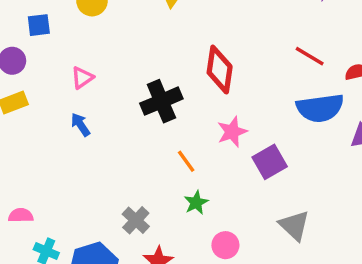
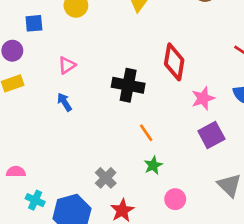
black cross: (161, 101) -> (128, 85), turned 32
pink star: (232, 132) -> (203, 98), moved

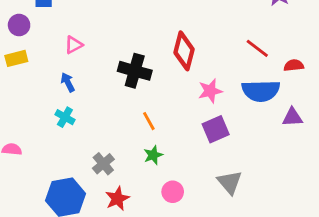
cyan cross: (35, 200) -> (65, 117), moved

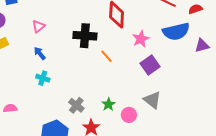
orange line: (149, 121) -> (107, 56), moved
green star: (153, 155) -> (108, 104), moved
gray triangle: (230, 182) -> (152, 100), moved

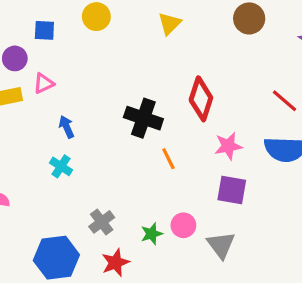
pink triangle: (38, 26) -> (44, 83), moved
purple square: (150, 65) -> (232, 190), turned 30
pink circle: (129, 115) -> (183, 225), moved

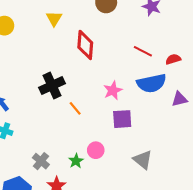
red diamond: (201, 99) -> (85, 45), moved
black cross: (143, 118) -> (52, 86), turned -30
gray triangle: (221, 245) -> (143, 160), moved

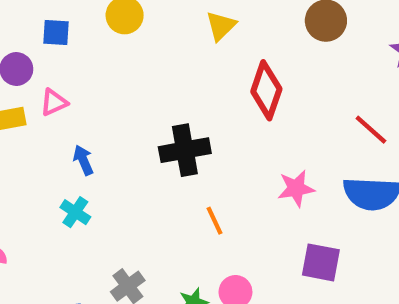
orange line: (75, 108) -> (214, 221), moved
purple square: (122, 119) -> (321, 262), moved

